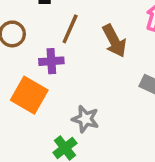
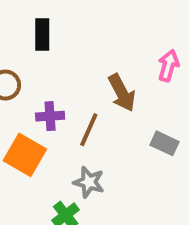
brown line: (70, 29) -> (89, 130), moved

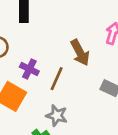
purple cross: (50, 116) -> (29, 69), turned 30

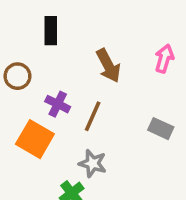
brown arrow: (80, 53) -> (108, 66), moved

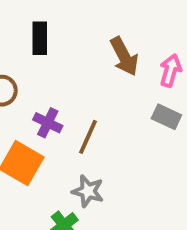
brown arrow: (108, 66) -> (124, 56), moved
gray rectangle: (161, 129) -> (166, 117), moved

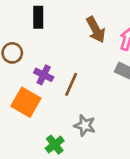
gray star: (88, 191) -> (85, 125), moved

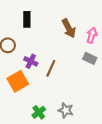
orange square: (26, 102) -> (18, 81), turned 30
gray star: (85, 125) -> (66, 110), moved

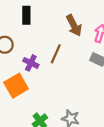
brown line: (51, 68) -> (56, 54), moved

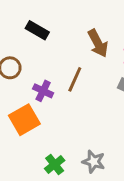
black rectangle: (26, 15) -> (37, 30), turned -60

